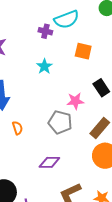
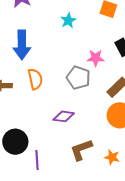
orange semicircle: (17, 128) -> (35, 79), size x1.5

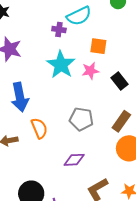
cyan star: (68, 21) -> (61, 65), size x1.8
pink star: (96, 58) -> (90, 71), moved

